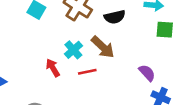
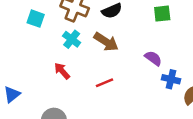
cyan cross: (73, 50) -> (72, 39), moved
red line: (87, 72) -> (105, 83), moved

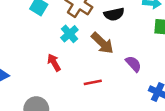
purple semicircle: (153, 58) -> (133, 64), moved

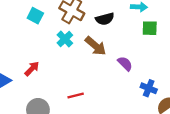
red arrow: (54, 63) -> (32, 69), moved, turned 77
red line: (93, 82) -> (76, 96), moved

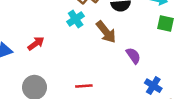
red line: (76, 96) -> (84, 86), moved

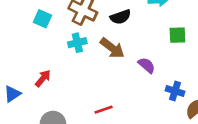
cyan cross: (76, 19) -> (77, 43), turned 35
green square: (165, 23) -> (177, 35), moved

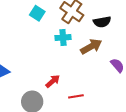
brown arrow: (112, 48) -> (91, 47), turned -75
red arrow: (43, 78) -> (53, 81), moved

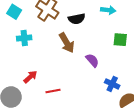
cyan cross: (63, 38) -> (24, 38), moved
brown arrow: (91, 47) -> (67, 43), turned 90

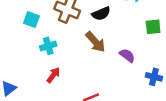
red arrow: (30, 77) -> (53, 75), moved

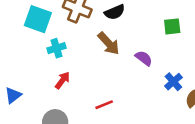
cyan square: (31, 20) -> (38, 19), size x1.5
blue cross: (154, 77) -> (173, 82), turned 35

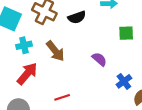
brown arrow: (109, 43) -> (55, 51), moved
red arrow: (62, 80) -> (27, 74), size x1.5

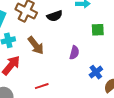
purple semicircle: (99, 59) -> (74, 53), turned 64

